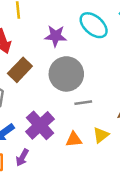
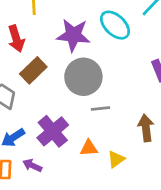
purple star: (56, 36) -> (73, 35), size x1.4
yellow triangle: (101, 135) -> (116, 159), moved
purple arrow: (22, 158) -> (32, 165), turned 84

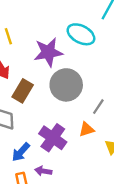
gray line: (101, 108) -> (98, 107), moved, turned -35
orange triangle: (89, 148) -> (87, 129), moved

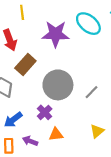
gray circle: (66, 85) -> (58, 85), moved
orange triangle: (87, 129) -> (56, 134), moved
purple cross: (53, 138) -> (45, 112), size x0.6

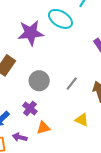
gray circle: (58, 85) -> (39, 81), size x0.7
yellow triangle: (97, 131) -> (82, 120), turned -48

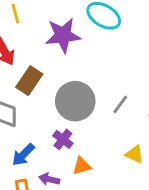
gray circle: (39, 81) -> (75, 101), size x1.4

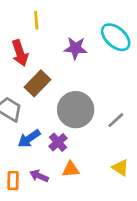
purple star: (63, 35) -> (75, 48), size x0.7
blue arrow: (23, 155) -> (29, 139), moved

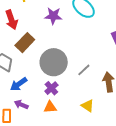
purple cross: (58, 142) -> (51, 88), moved
purple arrow: (39, 176) -> (21, 105), moved

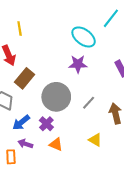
purple star: (53, 16) -> (78, 64), moved
purple cross: (51, 88) -> (46, 124), moved
orange triangle: (50, 107) -> (56, 144), turned 32

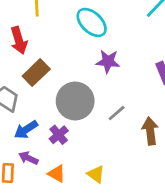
cyan ellipse: (84, 37) -> (92, 22), moved
yellow triangle: (95, 140) -> (96, 174), moved
orange triangle: (56, 144) -> (57, 174), moved

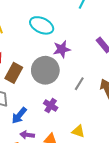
gray circle: (75, 101) -> (45, 70), moved
purple cross: (59, 135) -> (51, 106), moved

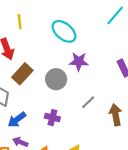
gray circle: (45, 70) -> (56, 79), size x0.7
purple cross: (51, 106) -> (52, 118), turned -32

